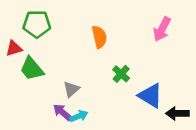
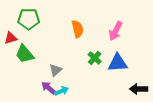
pink arrow: (162, 29) -> (116, 31), moved
blue triangle: (150, 96) -> (118, 63), moved, turned -35

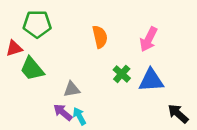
gray triangle: (56, 70) -> (72, 89), turned 32
black arrow: (139, 89) -> (178, 114), turned 42
cyan arrow: (62, 91) -> (79, 116), turned -96

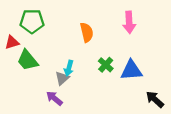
pink arrow: (149, 39) -> (129, 22), moved, turned -30
gray triangle: (72, 89) -> (62, 78), turned -32
cyan arrow: (79, 116) -> (69, 68), moved, turned -136

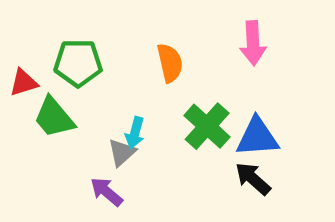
green pentagon: (32, 21) -> (78, 63), moved
green cross: (106, 65) -> (207, 126), size x1.5
black arrow: (155, 99) -> (253, 179), moved

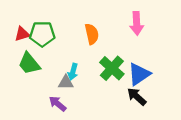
red triangle: (23, 83) -> (22, 34), moved
blue triangle: (257, 137) -> (139, 74), turned -30
gray triangle: (122, 152) -> (66, 82), turned 42

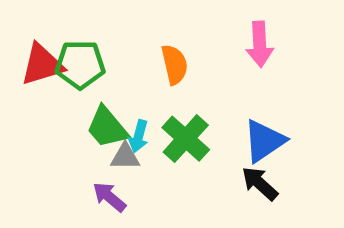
red triangle: (22, 34) -> (42, 65), size x1.5
green trapezoid: (29, 63) -> (107, 127), moved
green cross: (112, 68) -> (186, 139), moved

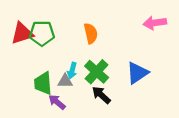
pink arrow: (260, 44) -> (155, 23), moved, turned 85
green trapezoid: (107, 127) -> (43, 83), moved, turned 35
black arrow: (260, 183) -> (101, 95), moved

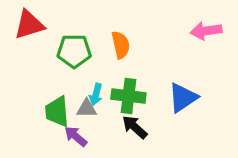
red triangle: (22, 33) -> (29, 25), moved
green pentagon: (42, 33) -> (74, 51), moved
green cross: (97, 72) -> (128, 96), turned -35

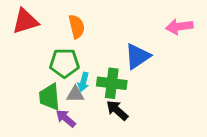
orange semicircle: (121, 45) -> (77, 27), moved
green pentagon: (74, 51) -> (64, 63), moved
blue triangle: (183, 98) -> (137, 56), moved

